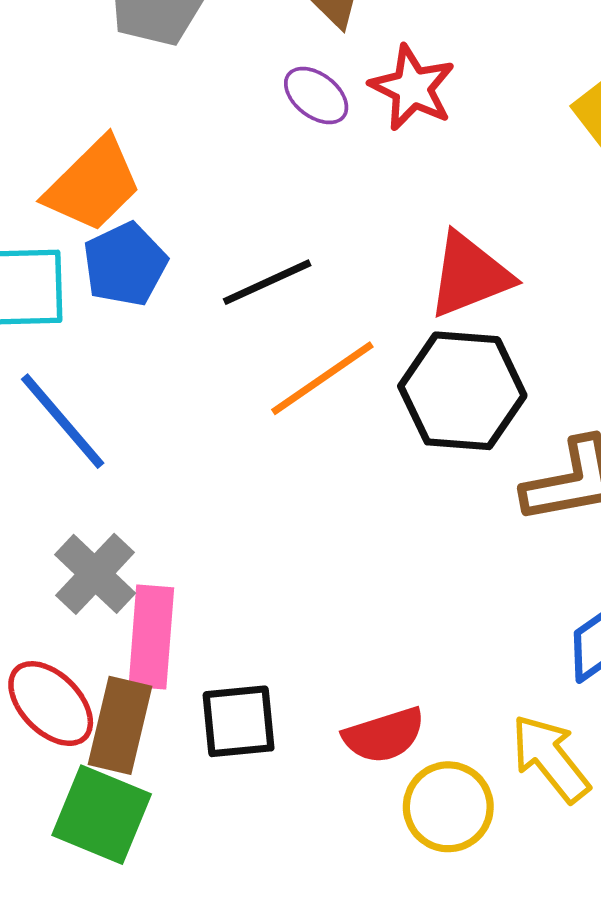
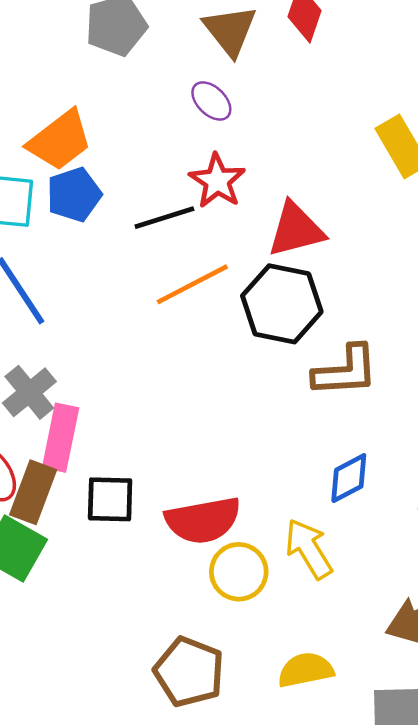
red star: (412, 88) -> (217, 181), moved
red semicircle: (384, 735) -> (203, 520), size x1.4

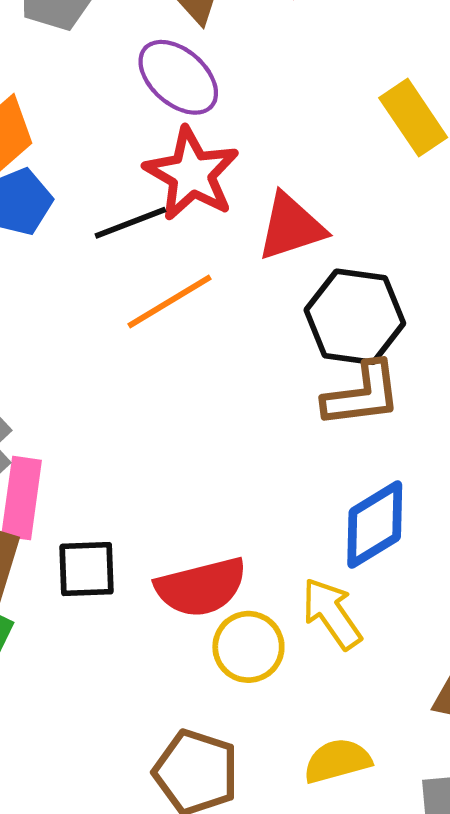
purple ellipse: (211, 101) -> (178, 77), size x1.6
red star: (217, 181) -> (192, 174), size x1.4
black hexagon: (282, 304) -> (355, 317), moved
blue diamond: (349, 478) -> (375, 525), size x1.4

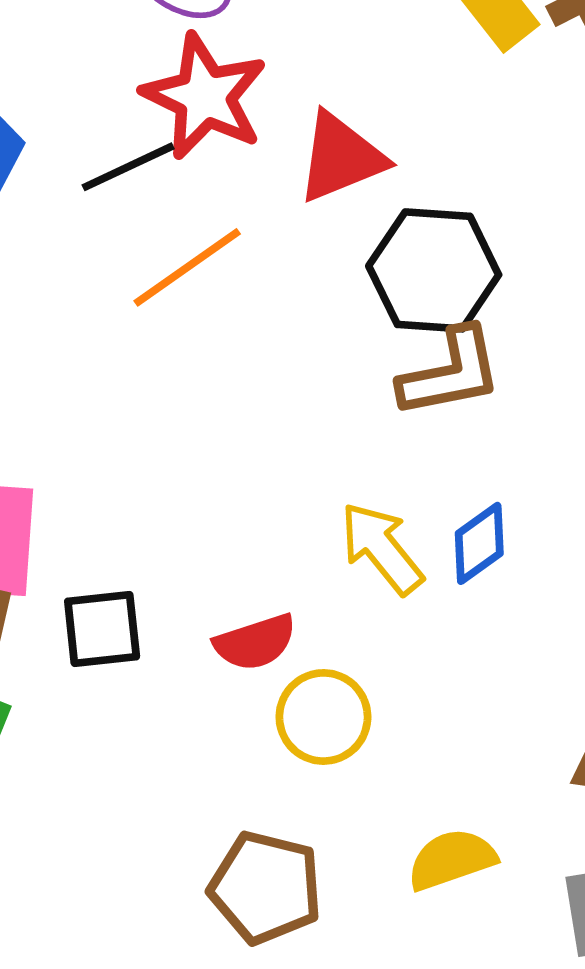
blue diamond: (375, 525) -> (479, 543), size x0.7
red semicircle: (201, 587) -> (255, 642), size x0.7
yellow arrow: (332, 614) -> (382, 548), moved

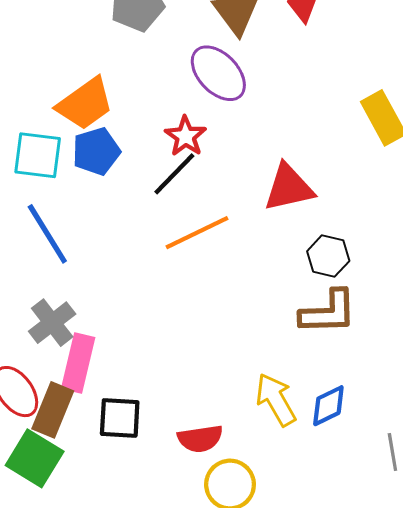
red star: (205, 97) -> (186, 136), moved, size x0.6
black line: (128, 167) -> (174, 174), turned -30
black hexagon: (434, 270) -> (328, 256), size x0.6

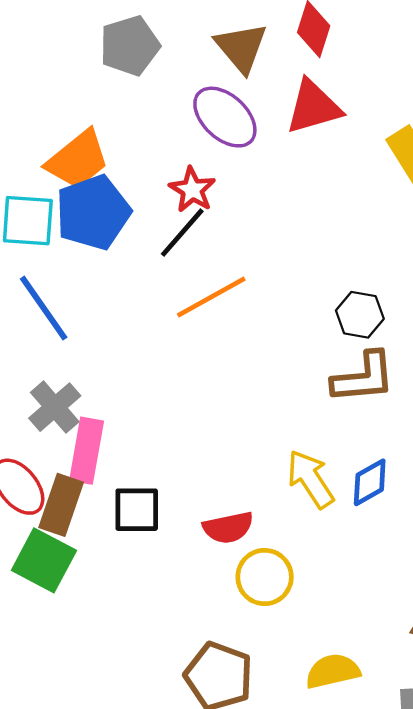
blue pentagon: (96, 151) -> (93, 212), size x1.4
red triangle: (289, 188) -> (313, 107), moved

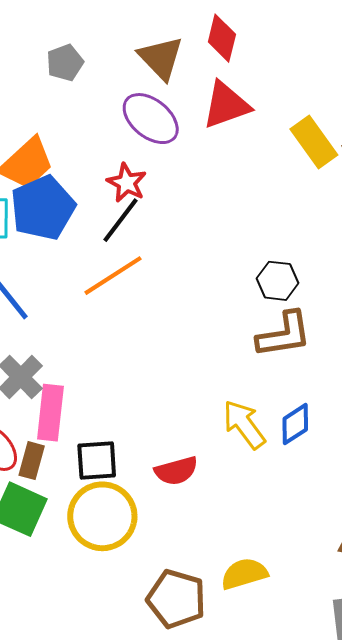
gray pentagon: (130, 46) -> (65, 63), size x0.7
orange line: (211, 297) -> (113, 276), moved
brown rectangle: (61, 505) -> (32, 461), size x0.7
yellow circle: (265, 577) -> (102, 516), moved, size x1.4
yellow semicircle: (333, 671) -> (244, 574), moved

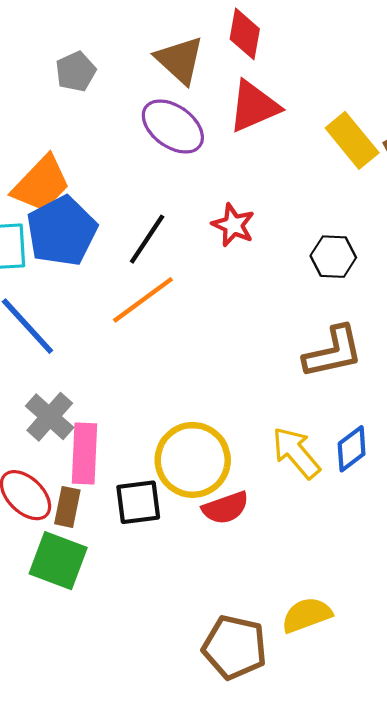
red star: (127, 183) -> (233, 225), moved
black hexagon: (277, 281) -> (333, 257), moved
yellow circle: (102, 516) -> (193, 460), moved

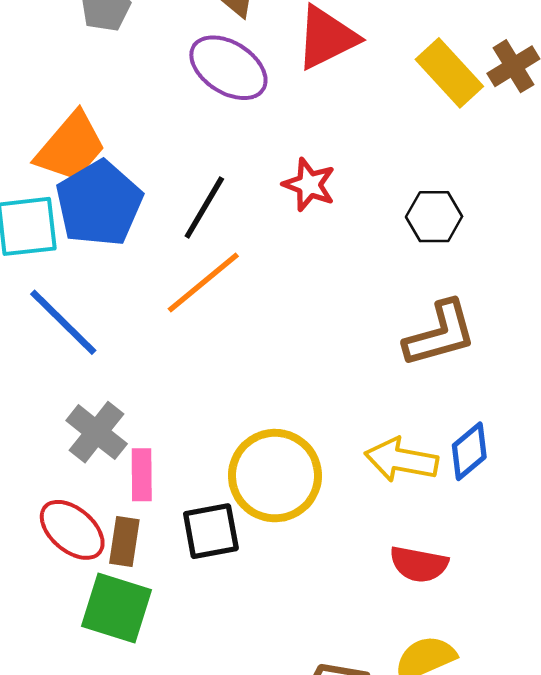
pink rectangle: (84, 453) -> (142, 475), size x0.7
yellow arrow: (296, 453) -> (401, 460), turned -36
red semicircle: (225, 508) -> (419, 564), moved, turned 33

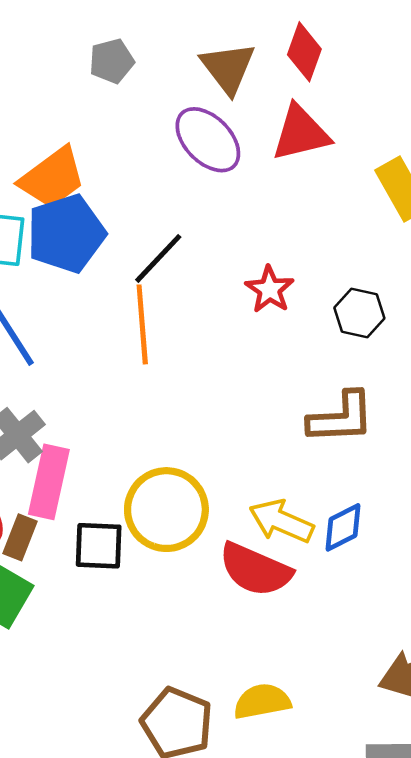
red star: (309, 185) -> (270, 289), moved
orange line: (203, 282) -> (142, 324), turned -68
pink rectangle: (142, 475) -> (49, 482), size x1.5
red semicircle: (419, 564) -> (255, 570), moved, size x1.4

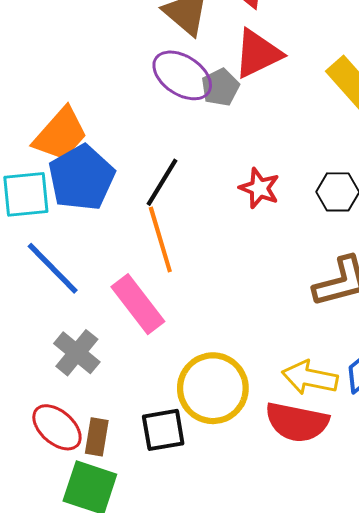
gray pentagon: (112, 61) -> (220, 87), moved
pink rectangle: (49, 482) -> (138, 304), moved, turned -38

